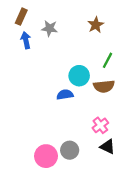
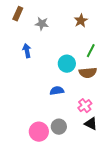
blue arrow: (26, 40) -> (27, 51), moved
blue semicircle: (65, 95) -> (57, 91), moved

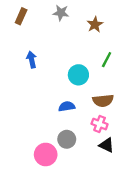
gray star: (42, 24) -> (61, 13), moved
brown semicircle: (88, 73) -> (103, 101), moved
pink cross: (85, 106) -> (100, 124), turned -32
gray circle: (59, 127) -> (67, 139), moved

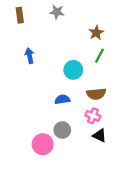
brown rectangle: (21, 16) -> (20, 15), turned -32
brown star: (95, 24) -> (96, 33), moved

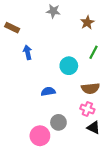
brown rectangle: (20, 15) -> (12, 28), moved, turned -56
brown star: (96, 33) -> (87, 22), moved
blue semicircle: (62, 99) -> (48, 91), moved

